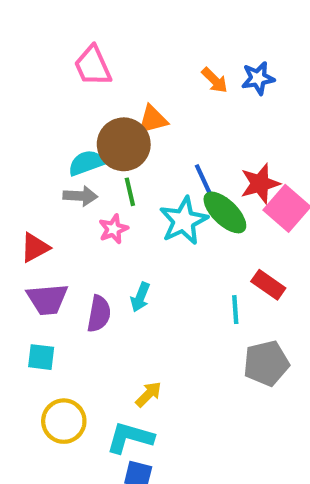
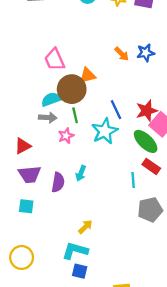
pink trapezoid: (93, 66) -> (55, 60), moved
green ellipse: (225, 212) -> (146, 141), moved
yellow circle: (64, 421) -> (22, 257), moved

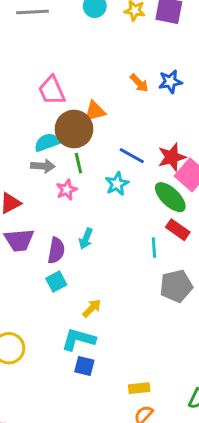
blue line: (116, 110) -> (132, 156), turned -36
cyan star: (105, 131) -> (117, 184), size x0.7
cyan square: (26, 206) -> (56, 282), moved, turned -35

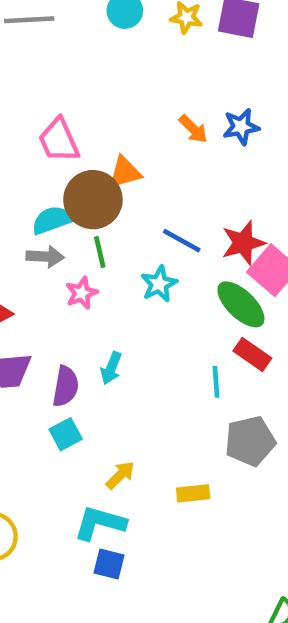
yellow rectangle: (139, 388) -> (193, 493), moved

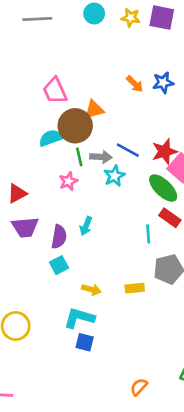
gray arrow: (45, 257) -> (101, 157), moved
yellow arrow: (120, 475) -> (91, 289), turned 60
yellow rectangle: (193, 493) -> (135, 288), moved

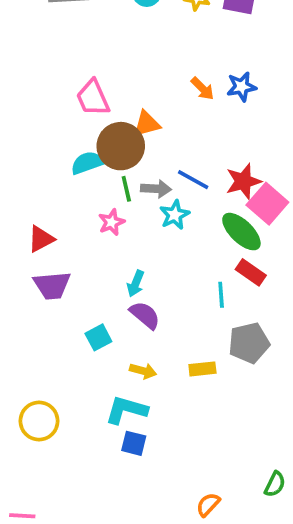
purple semicircle: (59, 237) -> (145, 315), moved, turned -60

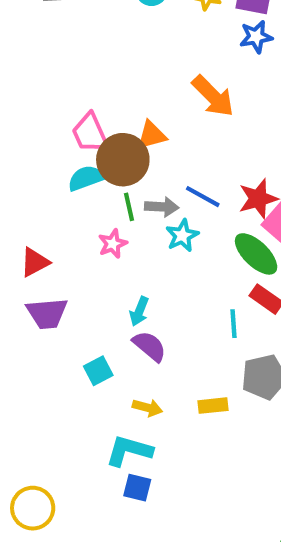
blue star: (241, 87) -> (256, 37), moved
orange arrow: (202, 89) -> (213, 96), size x1.6
pink trapezoid: (93, 98) -> (90, 133), moved
yellow circle: (39, 421) -> (33, 508), moved

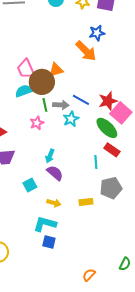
blue star: (256, 37) -> (97, 33), moved

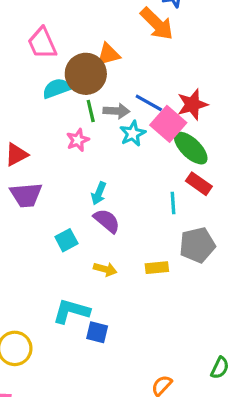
pink trapezoid: (26, 69) -> (42, 43), moved
pink square: (121, 113) -> (168, 124), moved
cyan L-shape: (45, 224) -> (71, 311), moved

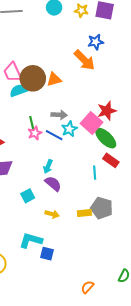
brown circle: (86, 74) -> (33, 78), moved
cyan semicircle: (57, 88) -> (19, 90), moved
blue line: (149, 103) -> (54, 135), moved
green line: (91, 111) -> (32, 123), moved
gray pentagon: (197, 245) -> (102, 208), moved, turned 30

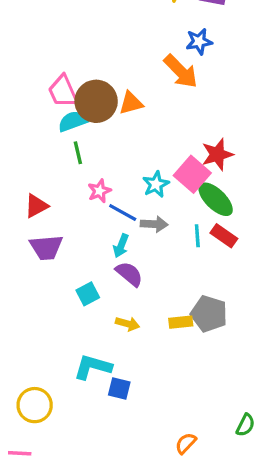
gray arrow: (59, 115) -> (154, 224), moved
green line: (32, 123) -> (78, 153), moved
blue line: (54, 135) -> (123, 213), moved
cyan line: (95, 173) -> (197, 236), moved

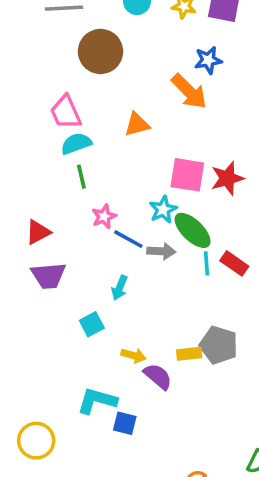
brown circle: (96, 101) -> (100, 51), moved
pink square: (192, 174) -> (187, 175), moved, turned -32
green ellipse: (216, 199) -> (193, 230), moved
cyan arrow: (121, 246) -> (120, 288), moved
purple semicircle: (129, 274) -> (158, 376), moved

